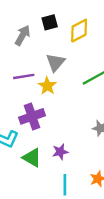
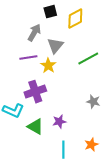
gray arrow: (23, 35) -> (34, 33), moved

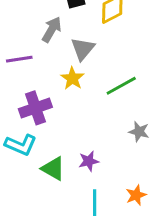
purple line: (28, 58) -> (19, 59), moved
green line: (88, 59) -> (121, 86), moved
purple cross: (35, 92) -> (35, 108), moved

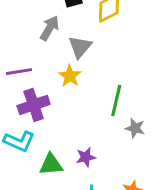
purple line: (19, 59) -> (19, 72), moved
green line: (121, 86) -> (116, 101), moved, turned -48
green triangle: (53, 169) -> (51, 164), turned -35

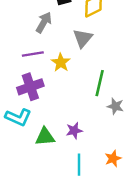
gray triangle: (80, 47) -> (83, 38), moved
purple line: (19, 72) -> (33, 54), moved

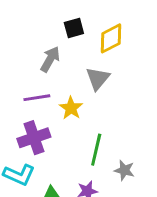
green line: (100, 83) -> (96, 150), moved
gray star: (115, 106) -> (124, 170), moved

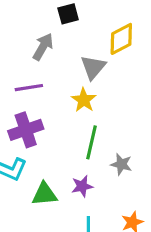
yellow diamond: (111, 38) -> (121, 39), moved
yellow star: (71, 108) -> (84, 100), moved

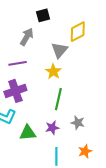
gray star: (121, 164) -> (78, 123), moved

